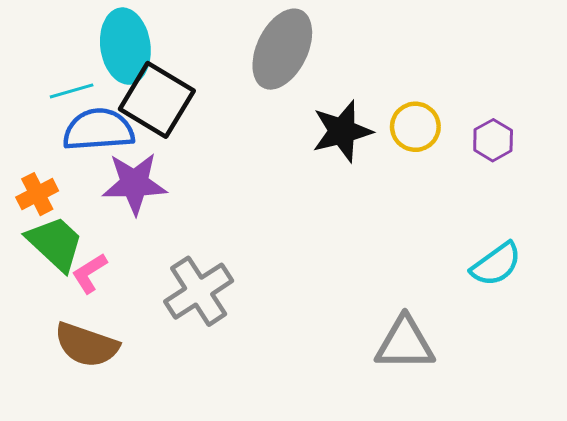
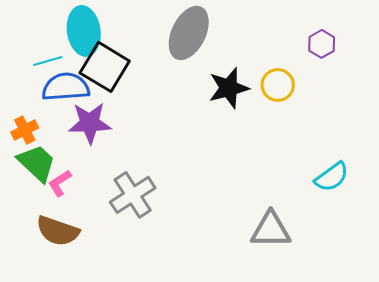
purple hexagon: (493, 140) -> (322, 44), moved

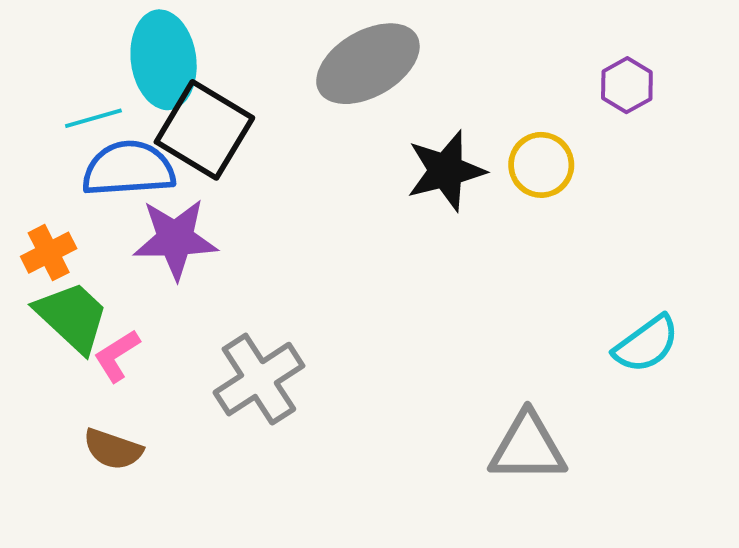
gray ellipse: (189, 33) -> (368, 64), turned 34
brown semicircle: (58, 231) -> (113, 449), size x0.7

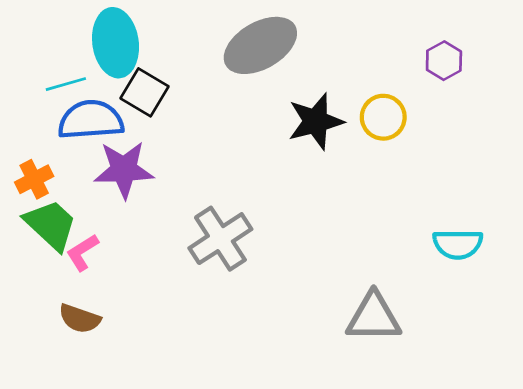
black square: (204, 130) -> (145, 92), size x0.7
cyan semicircle: (646, 344) -> (458, 244), turned 36
gray cross: (259, 379) -> (220, 239), moved

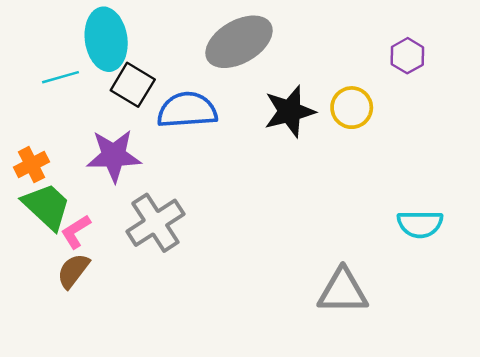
blue semicircle: (91, 120) -> (187, 110), moved
gray cross: (220, 239) -> (155, 223), moved
brown semicircle: (80, 319) -> (73, 271), moved, turned 108

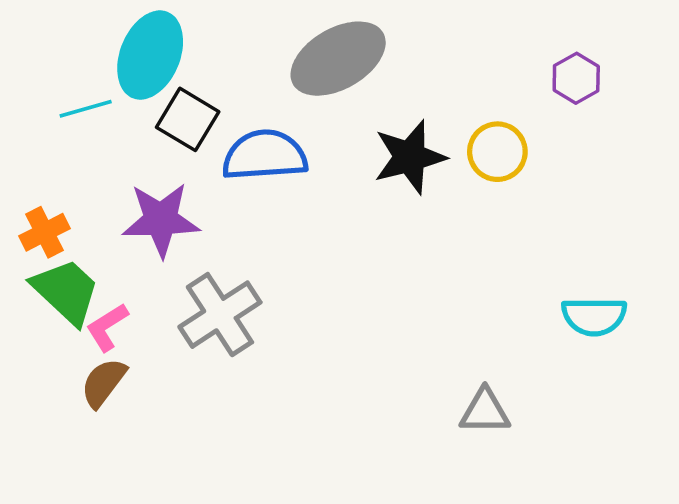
cyan ellipse: (106, 39) -> (150, 55), turned 30
gray triangle: (343, 291) -> (485, 411), size x0.7

